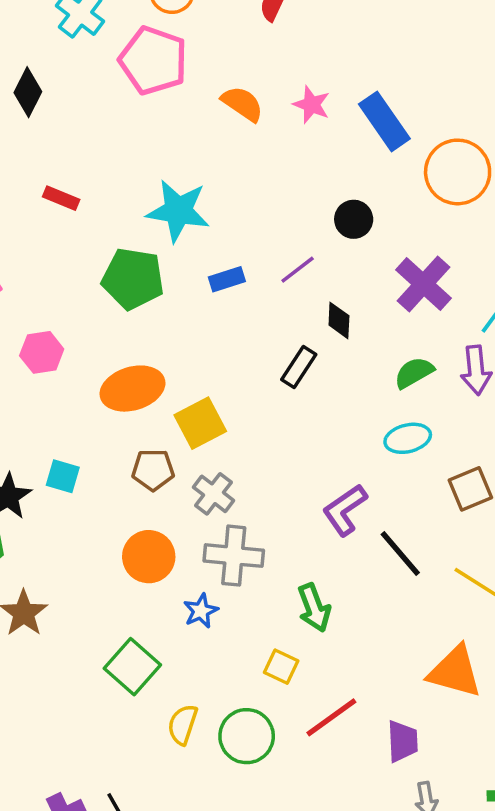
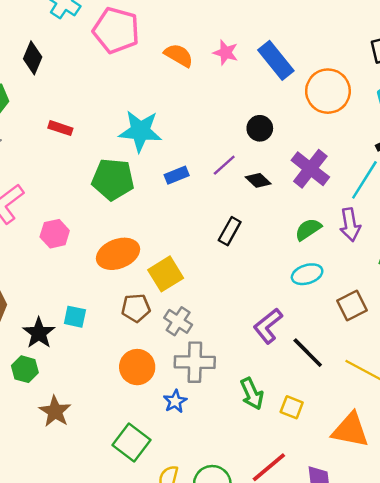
black diamond: (339, 320) -> (258, 180), moved, turned -45
yellow square: (281, 667) -> (292, 407), moved

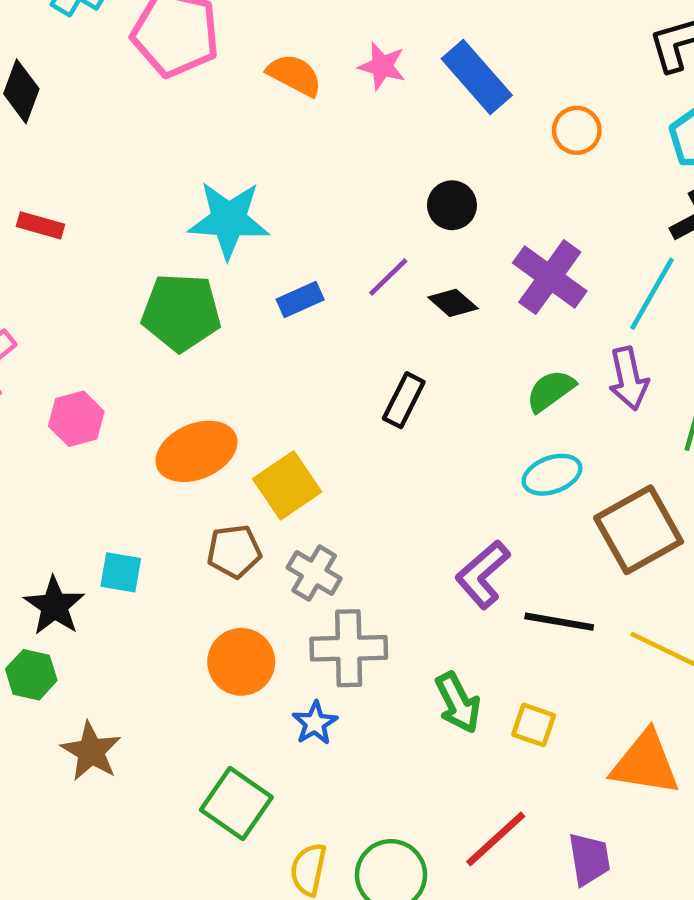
orange circle: (328, 91) -> (577, 130), size x0.6
red rectangle: (60, 128) -> (40, 225), moved
brown square: (352, 305) -> (639, 530), size x1.5
black line: (308, 353) -> (559, 622), turned -33

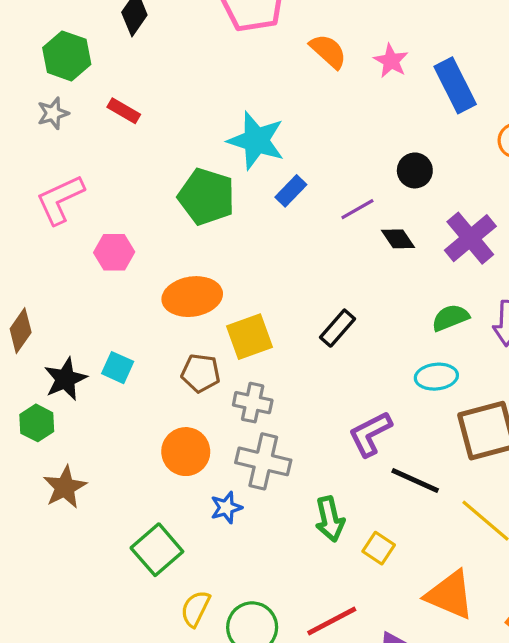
blue rectangle: (300, 300) -> (291, 191), moved, turned -36
black rectangle: (404, 400) -> (338, 328), moved
gray cross: (314, 573) -> (253, 403), turned -33

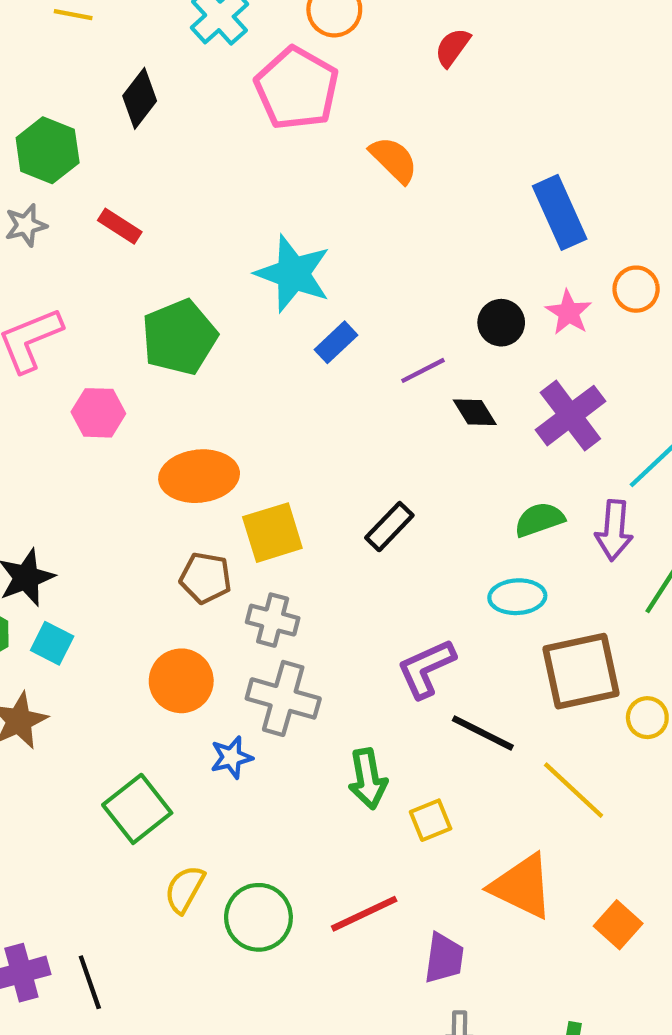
pink star: (391, 61) -> (569, 312), moved
green pentagon: (206, 197) -> (179, 337), moved, turned 30
cyan square: (118, 368) -> (52, 643), moved
yellow square: (379, 548) -> (431, 820), turned 32

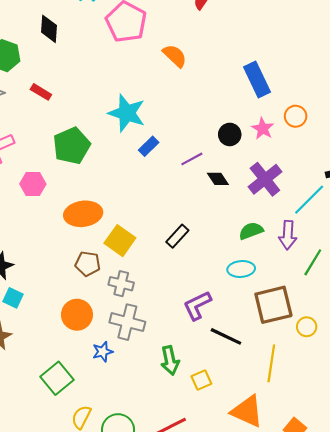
black diamond: (140, 98) -> (49, 29), turned -32
yellow square: (272, 533) -> (120, 241), turned -36
yellow line: (574, 790) -> (271, 363), turned 57

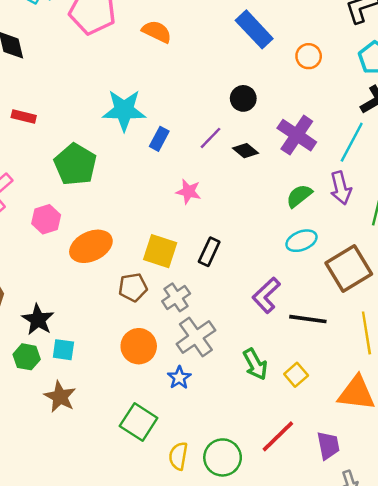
pink star: (263, 129) -> (188, 192), moved
orange ellipse: (83, 214) -> (91, 246), moved
black rectangle: (177, 236) -> (209, 252), moved
gray cross: (121, 284) -> (176, 297), turned -30
gray cross: (127, 322) -> (196, 337), turned -32

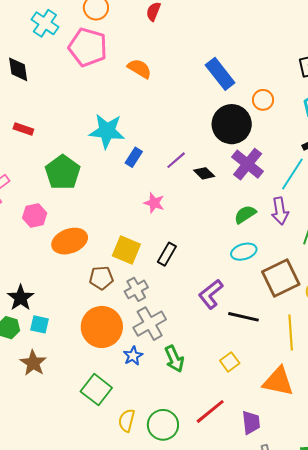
black circle: (243, 98) -> (232, 124), moved, size x1.8
orange circle: (139, 346) -> (102, 327), size x1.4
green arrow: (255, 364) -> (174, 359), moved

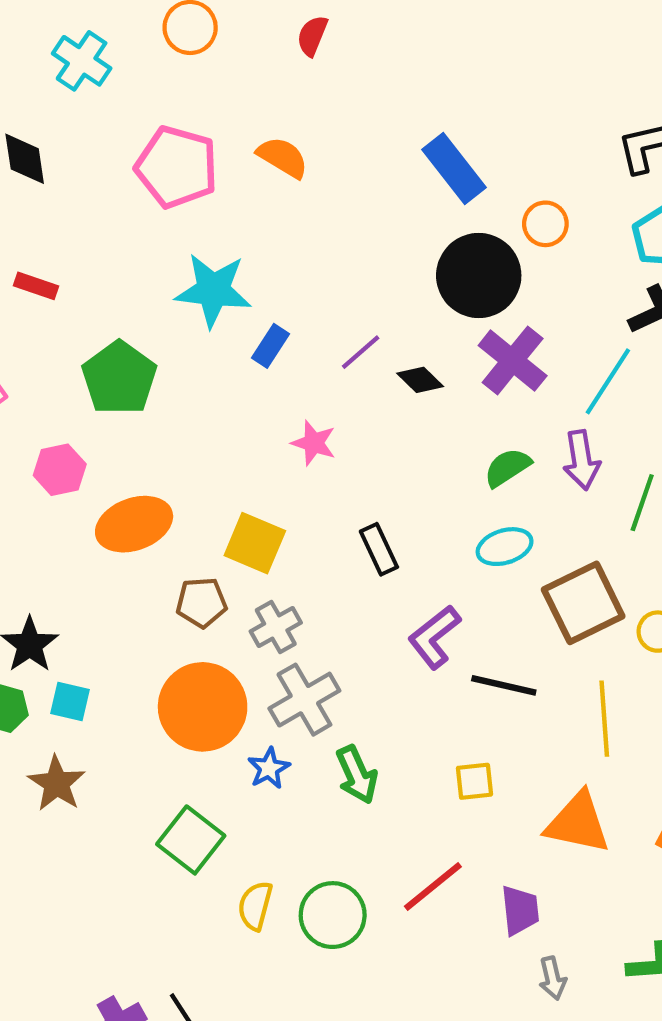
pink pentagon: (88, 47) -> (177, 167), moved
black rectangle: (167, 254) -> (379, 549), moved, turned -55
yellow square: (230, 362) -> (474, 781), turned 30

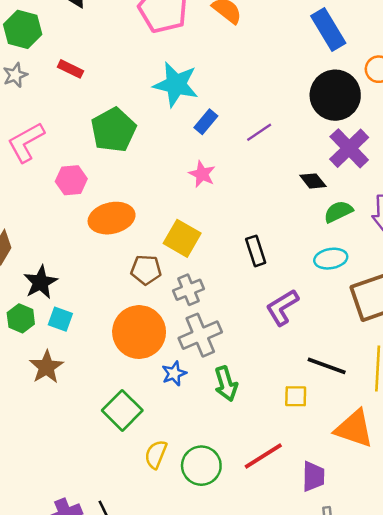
black diamond: (420, 380) -> (313, 181), moved
pink star: (314, 443) -> (202, 174), moved
black line: (504, 685) -> (327, 366), moved

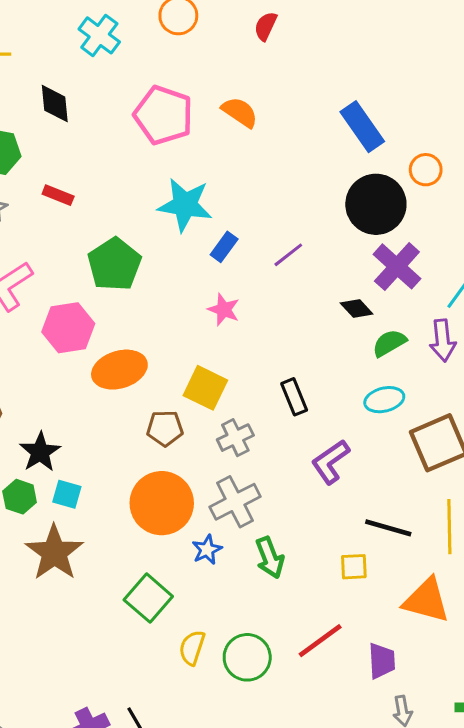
pink hexagon: (71, 180) -> (68, 328), size x1.4
gray cross: (188, 290) -> (235, 438), moved
brown star: (46, 367) -> (54, 553), size x1.4

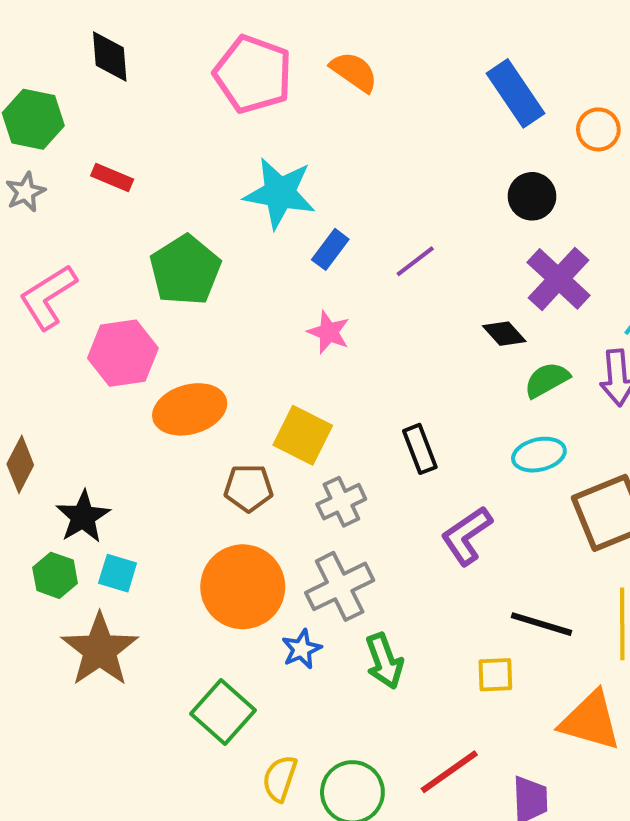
orange circle: (426, 170) -> (598, 129), moved
black circle: (376, 204) -> (532, 196), size x0.6

